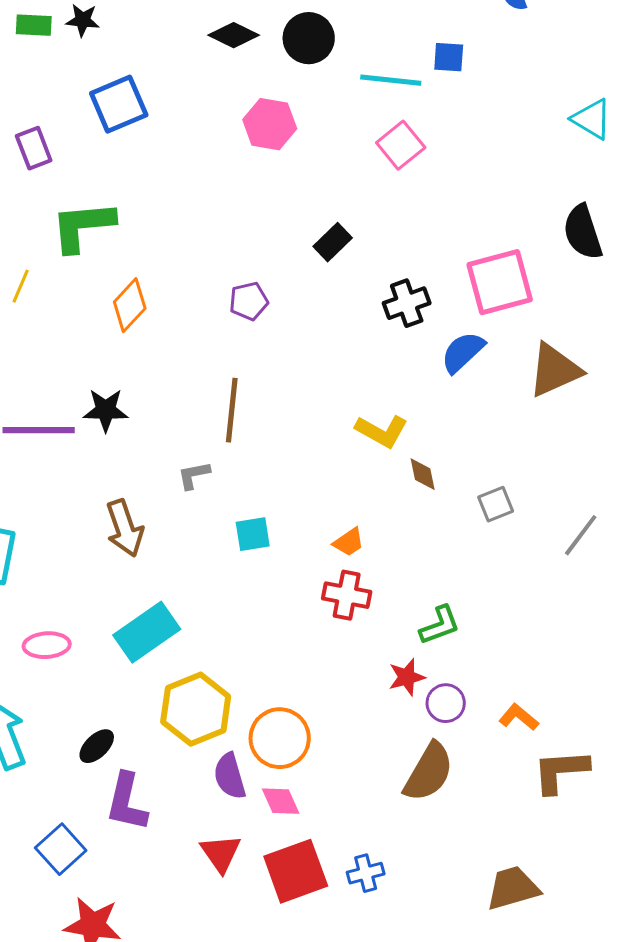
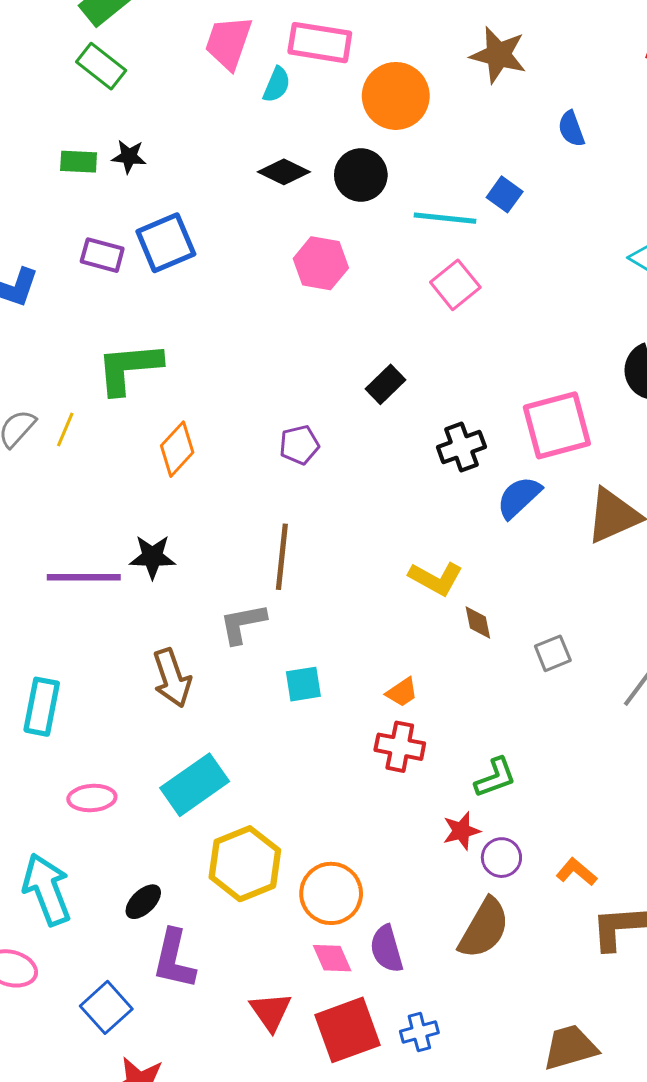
blue square: (449, 57) -> (505, 194), turned 32
purple rectangle: (34, 148) -> (102, 255), moved, turned -54
gray L-shape: (194, 475) -> (243, 624), size x1.4
purple semicircle: (230, 776) -> (387, 949), moved

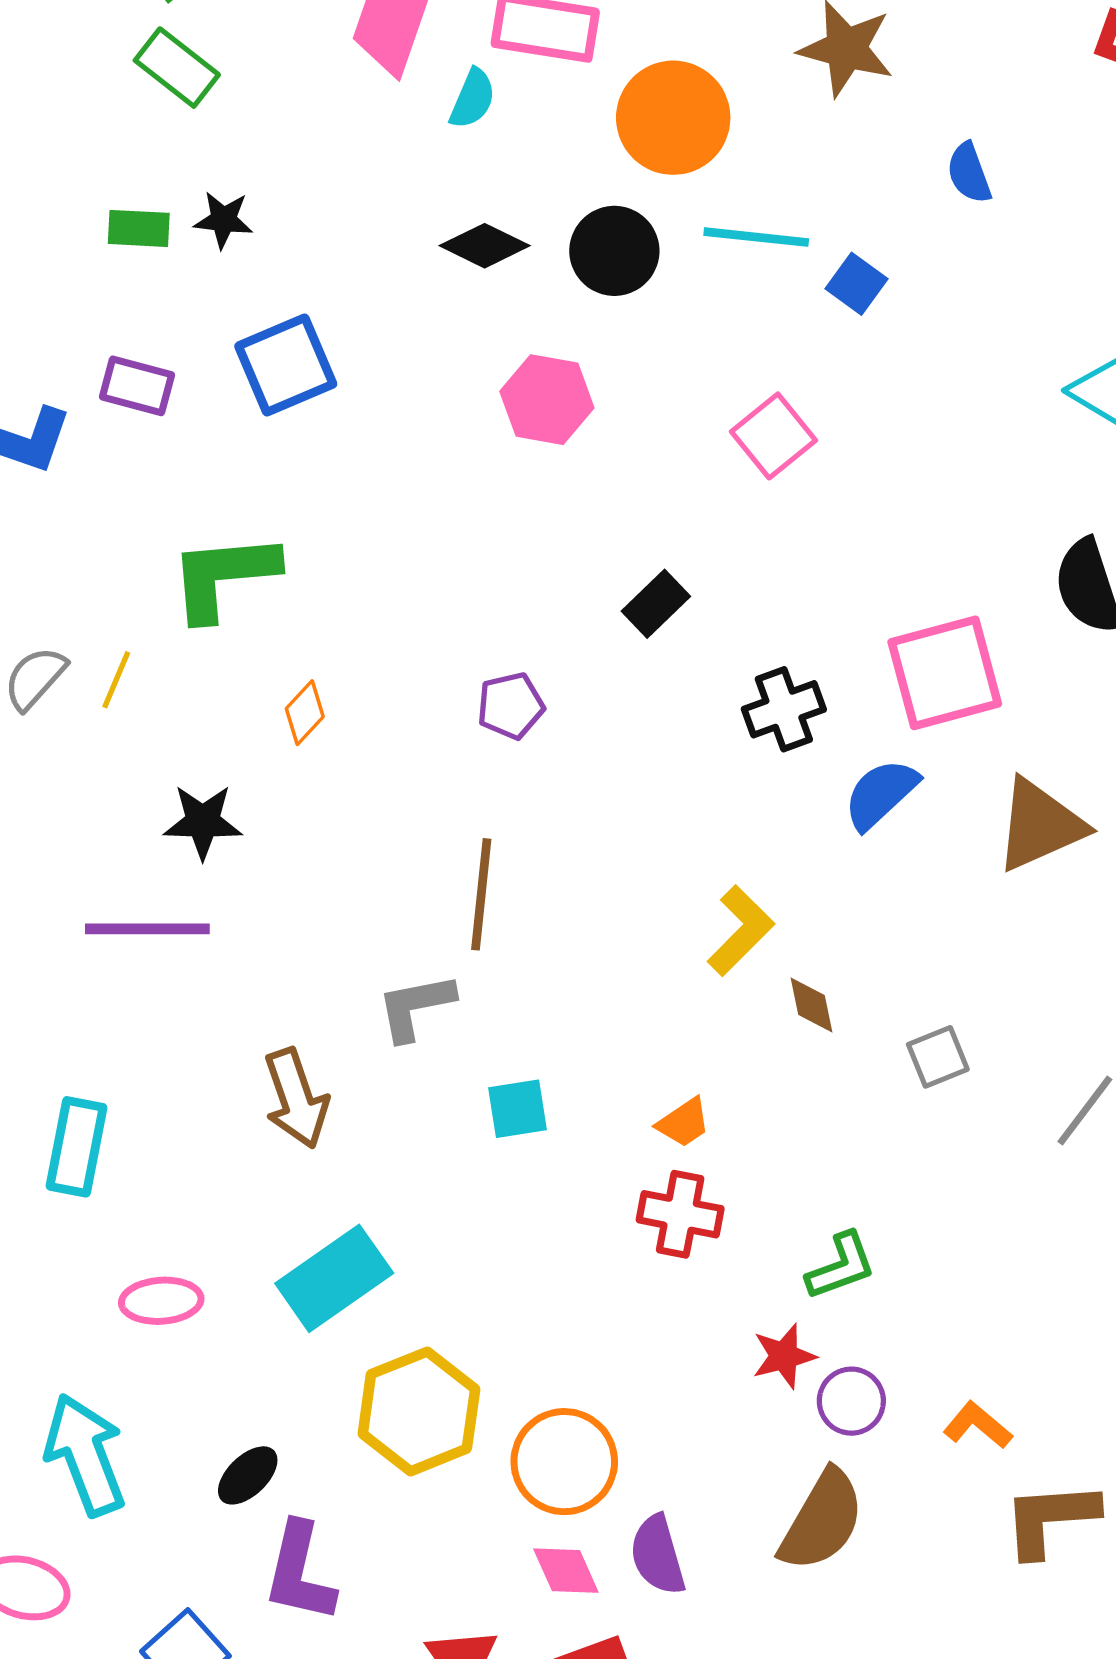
cyan line: (445, 218) -> (756, 237), moved
purple rectangle: (102, 255) -> (137, 386), moved
orange diamond: (177, 449) -> (305, 713), size x0.7
black star: (152, 557) -> (203, 822), moved
yellow L-shape: (436, 578) -> (741, 931), turned -74

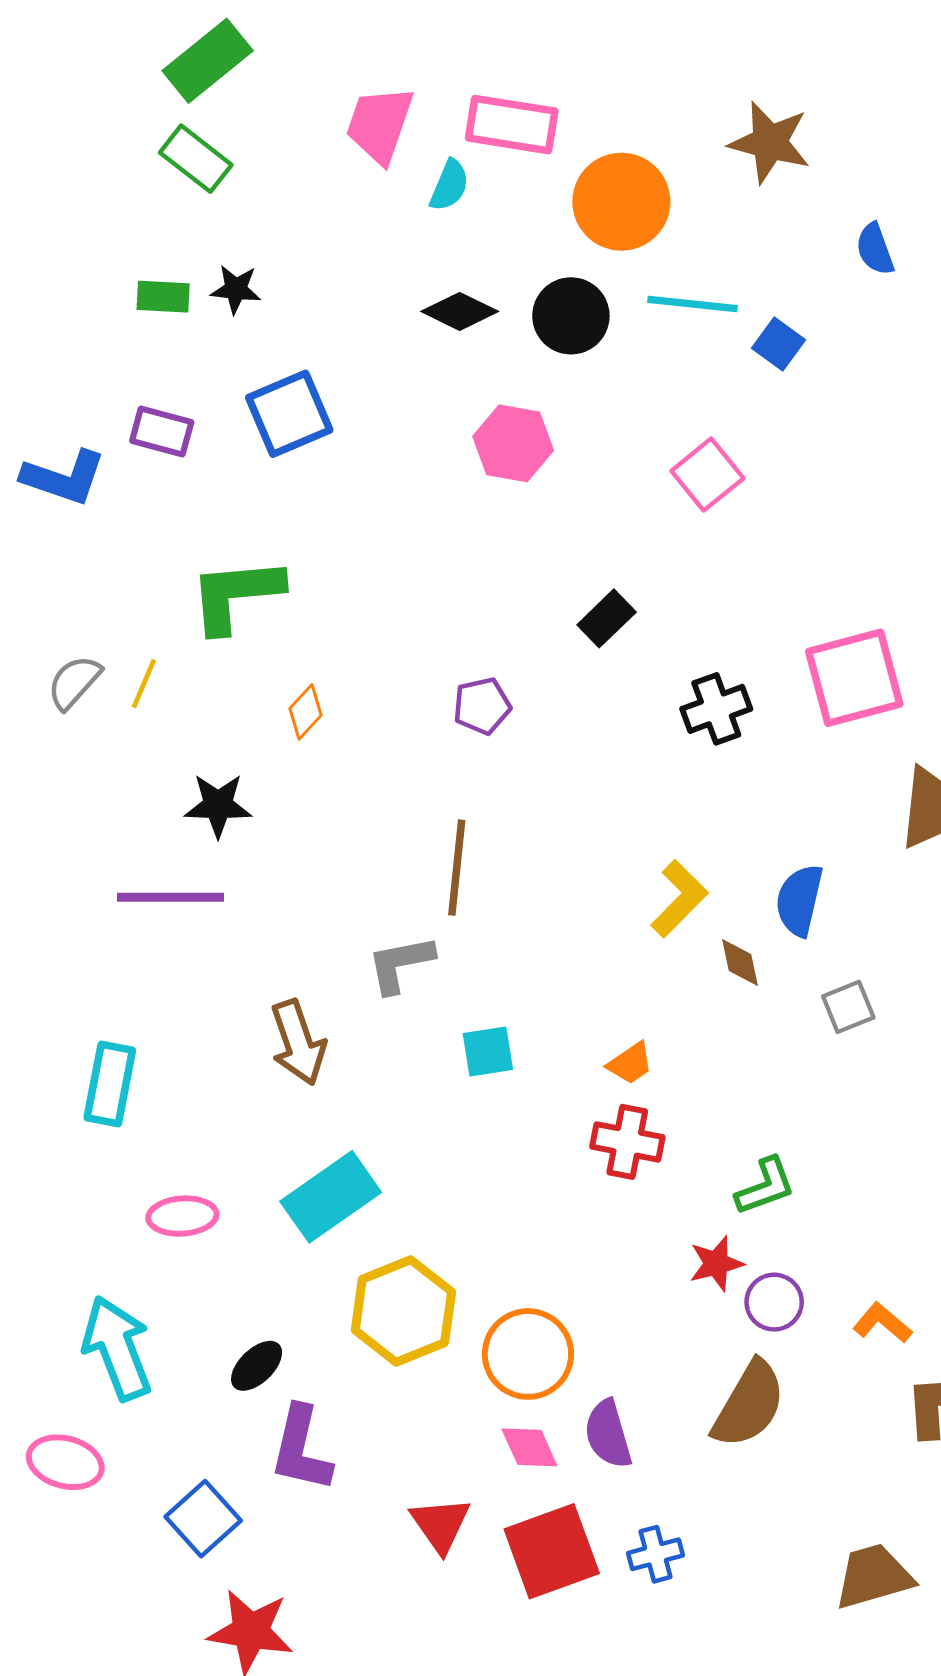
blue semicircle: (881, 794) -> (799, 900), moved, turned -34

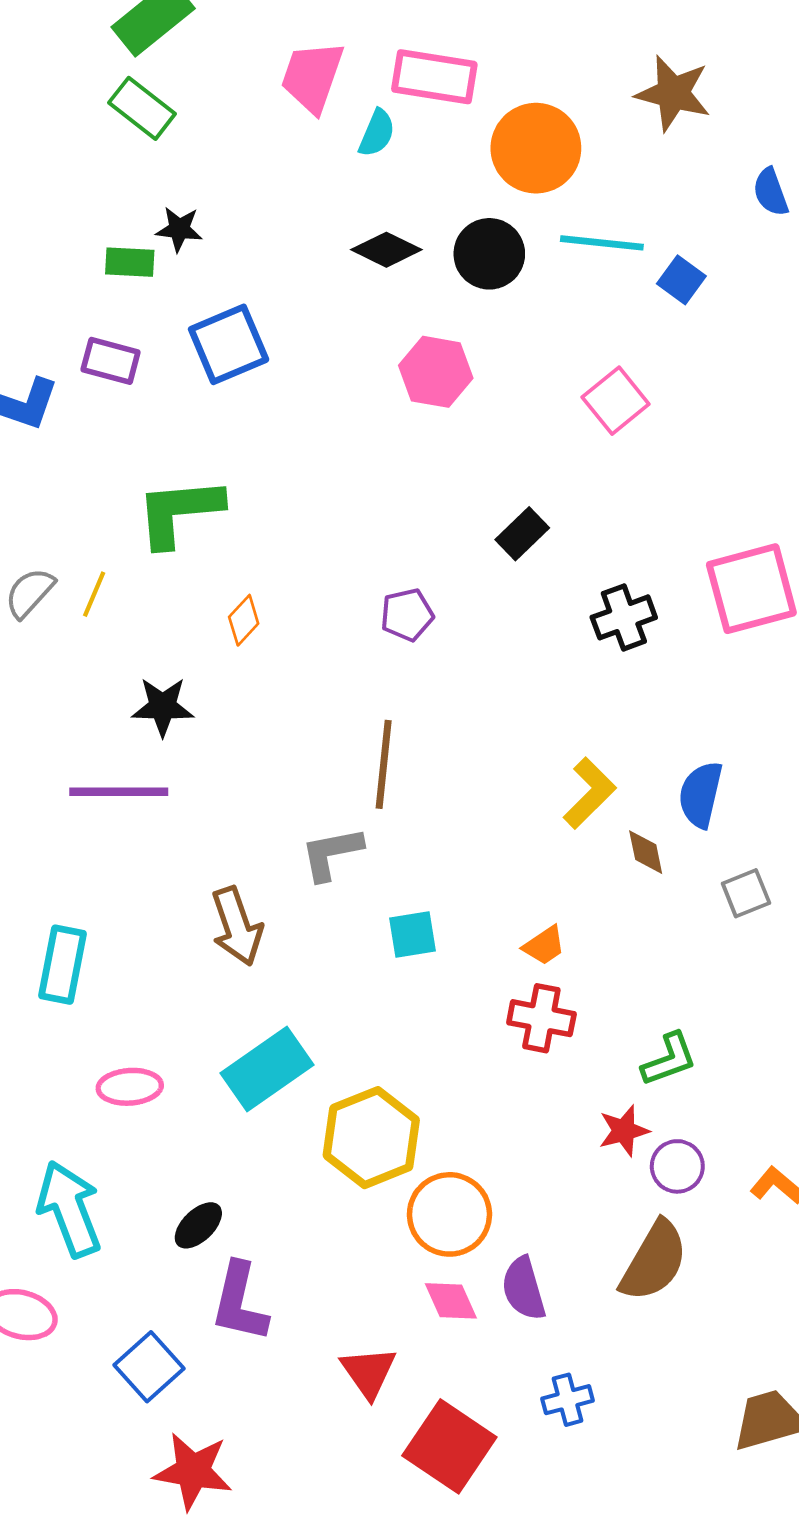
green rectangle: (163, 297) -> (130, 262), moved
yellow hexagon: (403, 1311) -> (371, 1138), moved
red square: (552, 1551) -> (449, 1446), moved, turned -36

